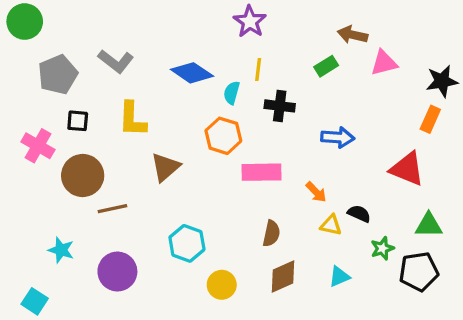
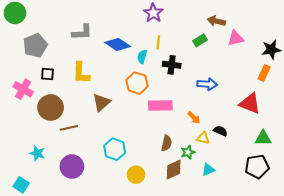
gray L-shape: (116, 61) -> (82, 32), moved, turned -40
green star: (382, 248) -> (188, 152), moved

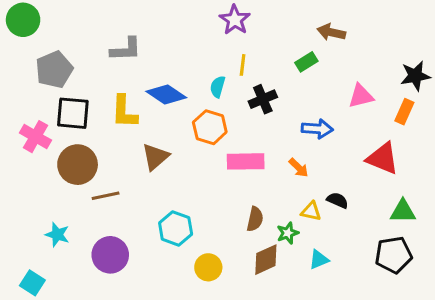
pink triangle: (236, 38) -> (361, 96), moved
blue diamond: (118, 44) -> (166, 95), moved
black cross: (172, 65) -> (263, 99), turned -30
black square: (48, 74) -> (73, 113), size x1.6
orange arrow: (194, 118) -> (299, 168), moved

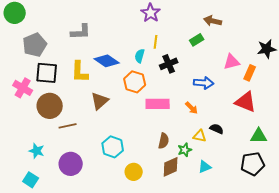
orange rectangle: (404, 112) -> (250, 73), moved
cyan square: (32, 283) -> (31, 180), moved

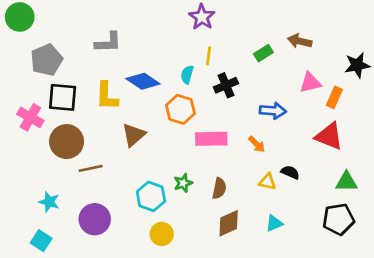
brown arrow: (213, 21) -> (300, 41), moved
green star: (185, 150) -> (183, 183), moved
yellow circle: (134, 172) -> (162, 234), moved

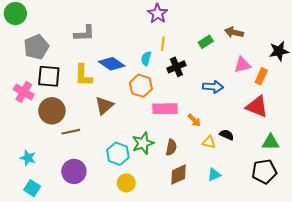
orange arrow: (257, 144) -> (194, 120), moved
green star: (183, 183) -> (143, 143), size x1.5
cyan star: (49, 202) -> (28, 158), moved

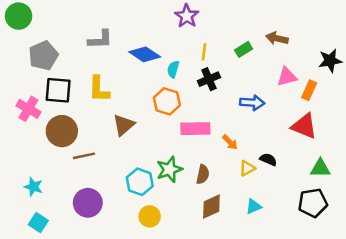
yellow line: (163, 44) -> (204, 52), moved
blue diamond: (112, 64) -> (145, 54), moved
yellow triangle: (209, 142) -> (247, 168), turned -40

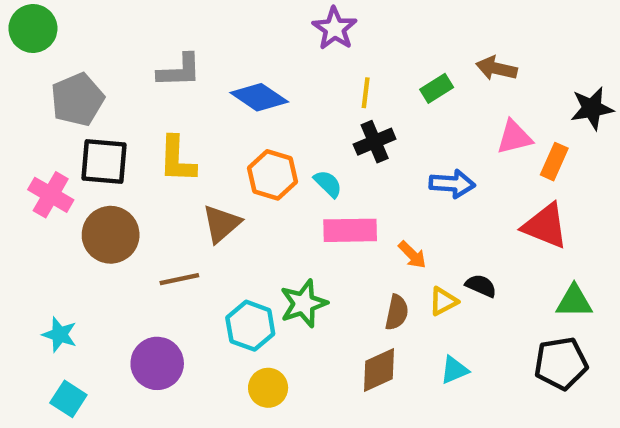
cyan semicircle: (173, 69) -> (328, 184), moved, turned 119
orange hexagon: (167, 101) -> (272, 175), moved
brown line: (84, 156) -> (179, 279), moved
brown semicircle: (203, 174) -> (397, 312), moved

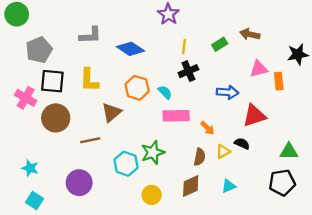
orange rectangle: (554, 162) -> (279, 81), turned -30
red triangle: (545, 226) -> (254, 116), moved, turned -40
yellow circle: (268, 388) -> (152, 195), moved

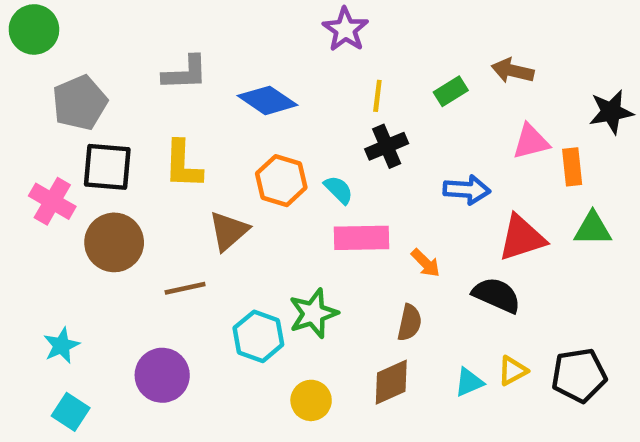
black semicircle: (242, 144) -> (497, 295), size x1.5
yellow triangle: (223, 151) -> (513, 371), moved
green triangle: (289, 151) -> (593, 229), moved
cyan star: (30, 168) -> (61, 345), turned 30

